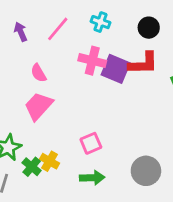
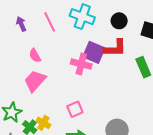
cyan cross: (100, 22) -> (82, 17), size x1.6
pink line: (58, 29) -> (50, 22), turned -66
pink cross: (92, 61) -> (81, 64), moved

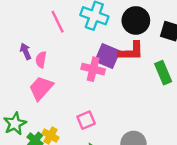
black circle: (119, 21) -> (136, 20), size x1.5
purple arrow: (21, 24) -> (26, 51), moved
pink semicircle: (35, 56) -> (41, 60), turned 40

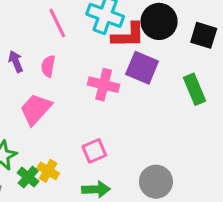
red L-shape: (131, 51) -> (128, 35), moved
purple square: (107, 56) -> (142, 68), moved
pink semicircle: (41, 60) -> (48, 66), moved

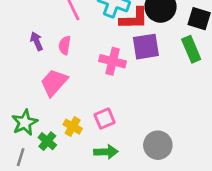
purple square: (142, 68) -> (146, 47), turned -32
green rectangle: (194, 89) -> (191, 49), moved
yellow cross: (48, 171) -> (73, 127), moved

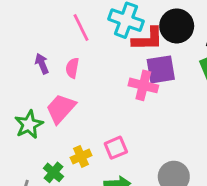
pink cross: (113, 61) -> (143, 85), moved
green star: (25, 123) -> (29, 125), moved
yellow cross: (73, 127) -> (81, 156), turned 36

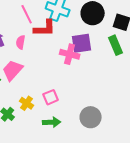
red L-shape: (148, 39) -> (45, 28), moved
yellow cross: (81, 156) -> (27, 103), turned -32

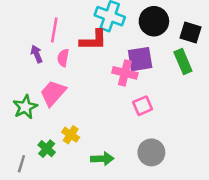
pink line: (27, 14) -> (54, 30), moved, turned 36
pink square: (51, 97) -> (143, 106), moved

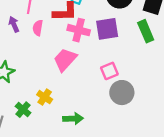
pink cross: (125, 73) -> (79, 30), moved
pink trapezoid: (53, 93) -> (65, 60), moved
gray circle: (151, 152) -> (122, 93), moved

